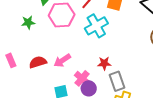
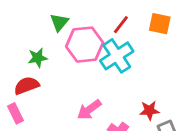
cyan cross: (96, 26) -> (117, 56), moved
red semicircle: (38, 62) -> (27, 86), moved

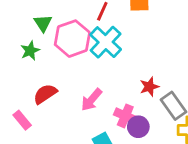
green star: (38, 58) -> (30, 51), moved
red semicircle: (27, 86) -> (45, 94), moved

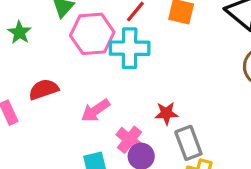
cyan cross: (106, 42) -> (130, 48), turned 32
green star: (30, 51) -> (20, 32), moved, turned -30

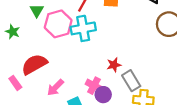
red semicircle: (44, 89) -> (34, 64), size x1.4
pink arrow: (95, 110) -> (55, 87), moved

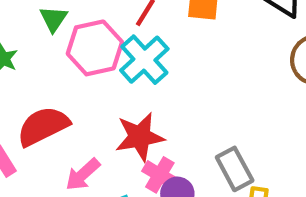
cyan cross: (83, 28) -> (144, 60), turned -35
red star: (114, 65) -> (140, 137), moved, size x1.6

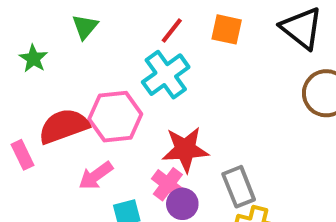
pink hexagon: (95, 48) -> (115, 117), moved
red star: (140, 137) -> (185, 149), moved

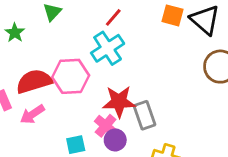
orange square: (227, 29) -> (173, 15), moved
pink arrow: (96, 176) -> (32, 114), moved
gray rectangle: (239, 187) -> (144, 115), moved

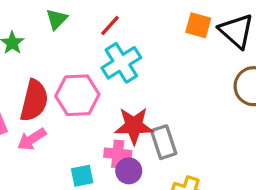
red line: (113, 17) -> (110, 25), moved
red semicircle: (34, 81) -> (34, 101), turned 120
pink cross: (106, 126) -> (118, 154), turned -35

